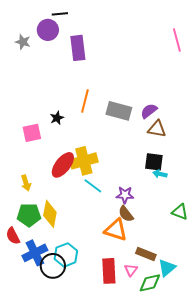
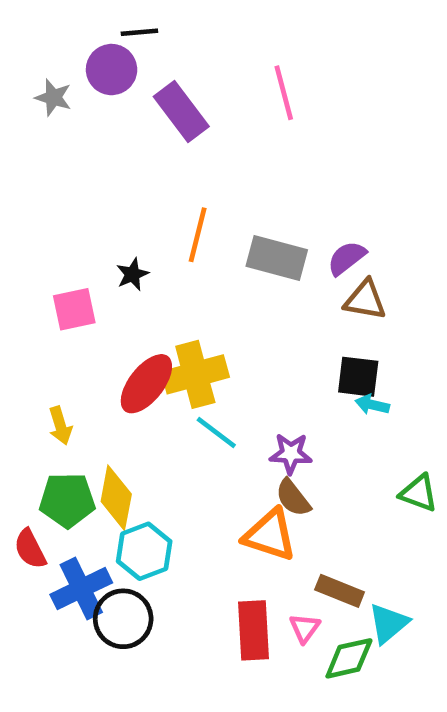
pink line: (177, 40) -> (284, 93), moved
purple rectangle: (78, 48) -> (181, 111), turned -30
cyan hexagon: (66, 255) -> (144, 551), moved

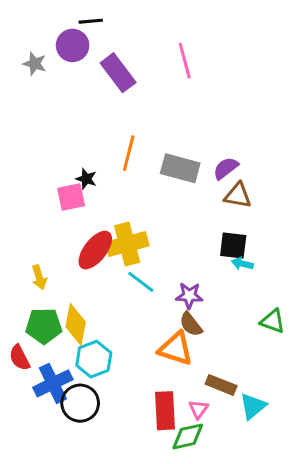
black star: (132, 274) -> (86, 179), turned -30
pink square: (74, 309) -> (71, 197), moved
green diamond: (349, 658) -> (188, 436), moved

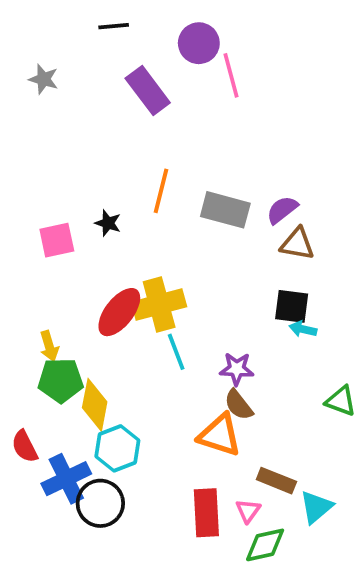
purple circle: (73, 45) -> (199, 43), moved
pink square: (71, 197) -> (57, 240), moved
cyan line: (141, 282) -> (176, 352), turned 32
green pentagon: (44, 326) -> (61, 380), moved
green diamond: (188, 436) -> (265, 545), moved

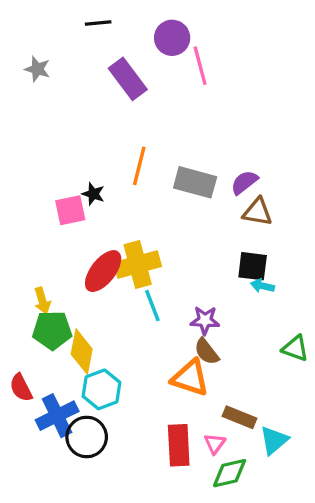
pink square: (57, 240) -> (70, 210), moved

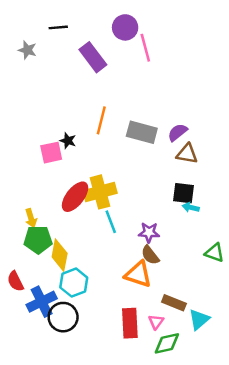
black line: (98, 23) -> (58, 27), moved

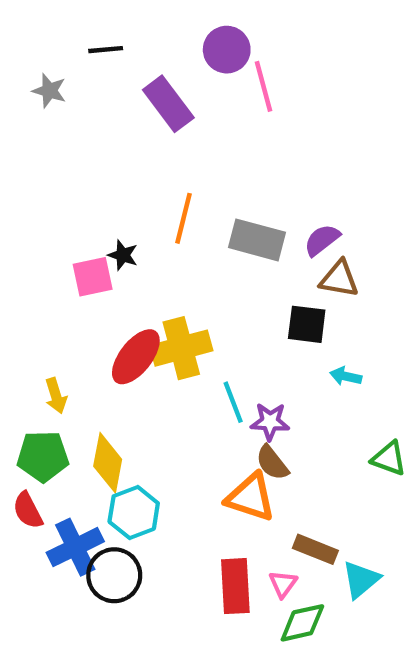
black square: (183, 193) -> (307, 324), moved
cyan line: (111, 222) -> (233, 402), moved
green pentagon: (38, 240) -> (43, 456), moved

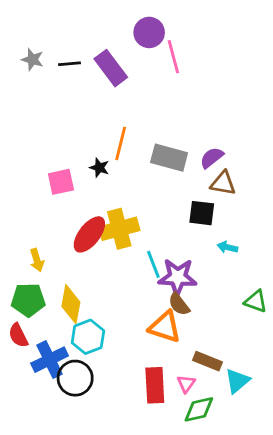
black line: (106, 50) -> (69, 64), moved
black star: (123, 255) -> (99, 168), moved
purple star: (270, 422) -> (178, 277), size x1.5

